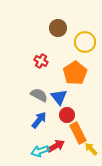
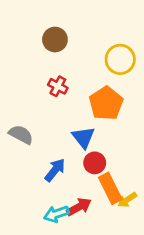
brown circle: (58, 28) -> (55, 40), moved
gray semicircle: (39, 95) -> (21, 135), moved
yellow arrow: (91, 149) -> (127, 200), moved, turned -80

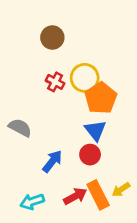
yellow circle: (120, 59) -> (85, 78), moved
blue triangle: (83, 137) -> (95, 130), moved
orange rectangle: (110, 188) -> (98, 195), moved
cyan arrow: (56, 214) -> (32, 202), moved

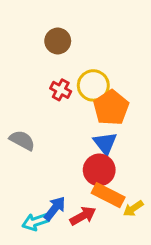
red circle: (90, 155) -> (99, 170), size x1.4
blue arrow: (52, 161) -> (55, 208), moved
orange rectangle: (98, 195) -> (108, 195), moved, turned -36

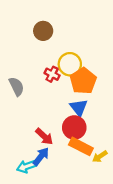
red cross: (61, 90) -> (52, 74), moved
gray semicircle: (22, 140) -> (16, 86), moved, turned 36
red arrow: (83, 216) -> (44, 136), moved, turned 72

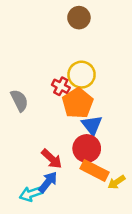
brown circle: (43, 31) -> (79, 18), moved
orange pentagon: (83, 81) -> (78, 103), moved

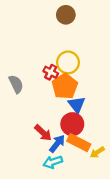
blue arrow: (48, 182) -> (57, 144), moved
cyan arrow: (31, 194) -> (53, 162), moved

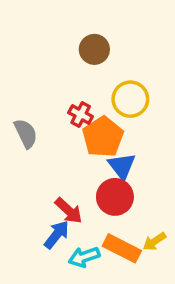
brown circle: (66, 15) -> (94, 49), moved
yellow circle: (68, 62) -> (130, 99), moved
orange rectangle: (79, 143) -> (122, 248), moved
blue arrow: (57, 144) -> (57, 235), moved

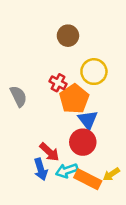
blue arrow: (57, 235) -> (41, 169), turned 125
cyan arrow: (84, 257) -> (67, 171), moved

